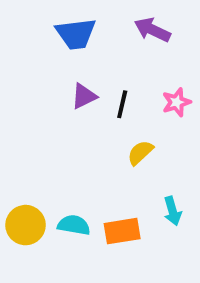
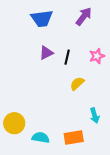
purple arrow: (152, 30) -> (84, 16), turned 102
cyan semicircle: (74, 225) -> (41, 138), moved
orange rectangle: (122, 231) -> (74, 138), moved

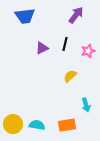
blue trapezoid: (42, 19) -> (25, 16), moved
black line: (67, 57) -> (65, 44), moved
yellow circle: (14, 123) -> (13, 124), moved

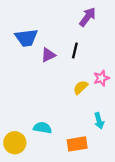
blue trapezoid: (25, 16) -> (26, 38), moved
pink star: (88, 51) -> (101, 78), moved
cyan semicircle: (37, 125) -> (42, 128), moved

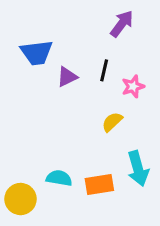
pink star: (101, 78) -> (133, 86), moved
cyan arrow: (99, 121) -> (138, 168), size x1.5
orange rectangle: (77, 144) -> (99, 185), moved

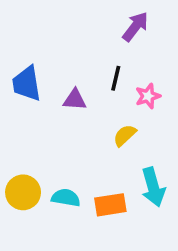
blue trapezoid: (37, 53) -> (27, 84), moved, turned 88
purple triangle: (67, 77) -> (75, 100), moved, turned 30
yellow circle: (21, 199) -> (23, 192), moved

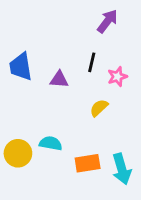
cyan arrow: (153, 187) -> (122, 169), moved
cyan semicircle: (66, 198) -> (51, 143), moved

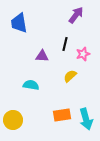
blue trapezoid: (21, 67) -> (19, 23), moved
cyan semicircle: (51, 143) -> (31, 85), moved
yellow circle: (18, 153) -> (13, 120), moved

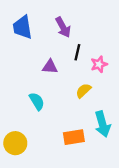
purple arrow: (76, 15) -> (63, 27), moved, turned 114
cyan semicircle: (31, 85) -> (37, 101), turned 49
cyan arrow: (86, 119) -> (103, 124), moved

